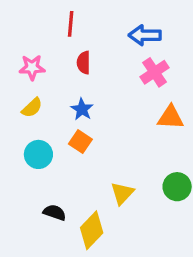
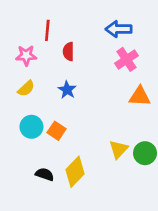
red line: (71, 24) -> (47, 30), moved
orange square: (80, 142) -> (57, 131), moved
yellow triangle: (122, 193) -> (119, 149), moved
yellow diamond: (92, 230) -> (75, 172), moved

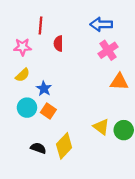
blue star: (67, 90) -> (44, 88), moved
yellow triangle: (119, 149) -> (101, 127), turned -36

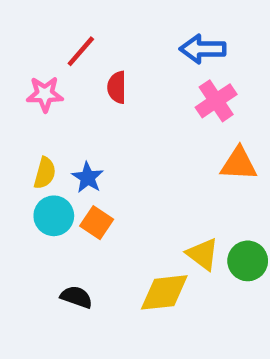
red line: (40, 26) -> (81, 51), turned 36
yellow semicircle: (22, 75) -> (45, 173), moved, turned -32
yellow diamond: (64, 146) -> (164, 292), moved, turned 40

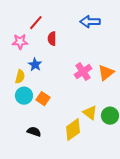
pink cross: (216, 101) -> (83, 72), moved
orange triangle: (239, 164) -> (106, 73), turned -42
blue star: (88, 177) -> (35, 65), moved
yellow diamond: (164, 292) -> (73, 130), turned -30

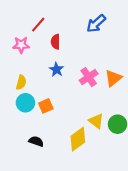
blue arrow: (90, 22) -> (96, 23), turned -42
blue star: (35, 65) -> (56, 70), moved
orange square: (43, 99) -> (46, 106), turned 32

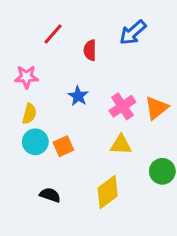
red semicircle: (55, 42) -> (90, 50), moved
pink star: (21, 45) -> (26, 77), moved
yellow triangle: (96, 121) -> (121, 145), moved, turned -35

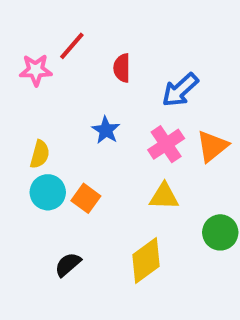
blue arrow: (133, 32) -> (180, 90), moved
pink star: (26, 77) -> (36, 70), moved
orange square: (63, 146) -> (86, 198), turned -30
black semicircle: (50, 195) -> (68, 265), turned -60

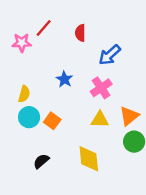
red semicircle: (122, 68) -> (80, 33), moved
orange triangle: (212, 146) -> (129, 116), moved
yellow diamond: (146, 261) -> (89, 159), turned -60

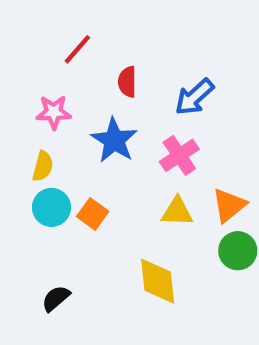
red semicircle: (80, 33) -> (127, 82), moved
pink star: (22, 43) -> (54, 112), moved
blue star: (64, 79) -> (114, 140), size x1.5
black semicircle: (41, 161) -> (56, 298), moved

